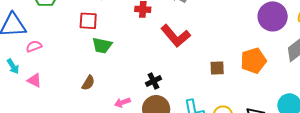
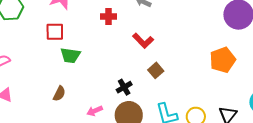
red L-shape: (176, 36) -> (143, 41), size x0.7
brown square: (217, 68) -> (156, 70), moved, turned -35

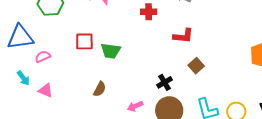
red square: (55, 32) -> (84, 41), moved
red L-shape: (143, 41) -> (183, 36), turned -40

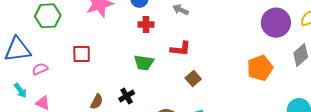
green trapezoid: (111, 51) -> (144, 63), moved
black cross: (164, 82) -> (127, 96), moved

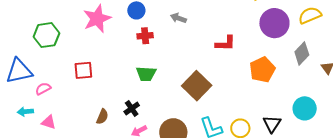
red L-shape: (181, 49) -> (225, 43), moved
brown square: (193, 78) -> (197, 86), size x1.8
cyan arrow: (20, 90) -> (25, 112), turned 126

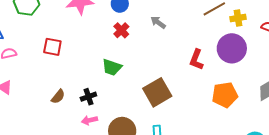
purple circle: (274, 23) -> (232, 48), moved
red cross: (145, 36) -> (121, 30), turned 35
red L-shape: (225, 43) -> (196, 60), turned 95

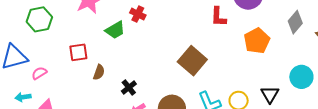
green trapezoid: (112, 67) -> (115, 30), moved, turned -30
brown semicircle: (58, 97) -> (99, 72), moved

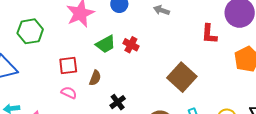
red cross: (138, 14) -> (131, 45), moved
brown semicircle: (99, 72) -> (95, 78), moved
pink semicircle: (39, 73) -> (69, 93), moved, turned 56

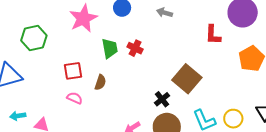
green trapezoid: (106, 44) -> (110, 48), turned -70
black cross: (118, 102) -> (162, 99), moved

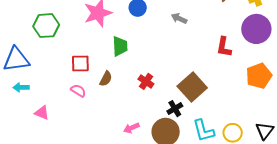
red cross: (135, 48) -> (146, 81), moved
black cross: (162, 99) -> (175, 109), moved
cyan arrow: (18, 116) -> (21, 87), moved

